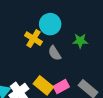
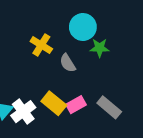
cyan circle: (50, 24) -> (83, 27), moved

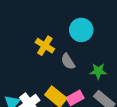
green star: (100, 48) -> (98, 71), moved

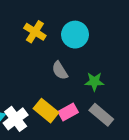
yellow cross: (45, 46) -> (35, 32), moved

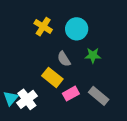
green star: (94, 82) -> (93, 55), moved
yellow rectangle: (46, 111) -> (52, 77), moved

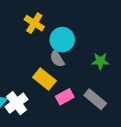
cyan circle: (77, 29) -> (62, 40), moved
green star: (93, 55) -> (100, 61), moved

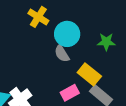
green star: (100, 61) -> (106, 42), moved
yellow rectangle: (44, 79) -> (89, 74), moved

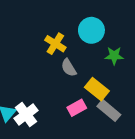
yellow cross: (38, 17) -> (55, 44), moved
cyan circle: (67, 34) -> (91, 30), moved

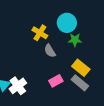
green star: (114, 56) -> (75, 40), moved
yellow rectangle: (97, 89) -> (81, 68), moved

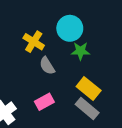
pink rectangle: (56, 81) -> (44, 102), moved

